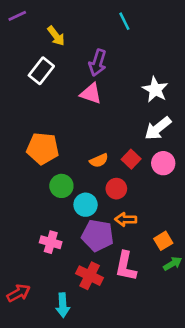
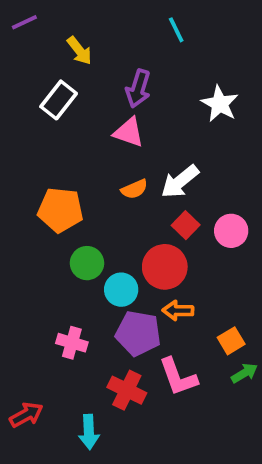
white star: (155, 90) -> (220, 104), moved
white arrow: (158, 128) -> (180, 182), moved
orange semicircle: (99, 160) -> (134, 189), moved
red circle: (116, 189) -> (165, 267), size x1.5
pink L-shape: (126, 266) -> (178, 377), turned -32

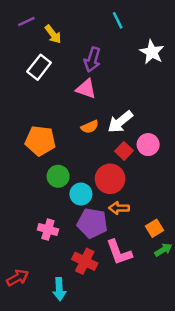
purple line: (24, 22) -> (26, 22), moved
white star: (220, 104) -> (152, 52), moved
pink circle: (231, 231) -> (148, 145), moved

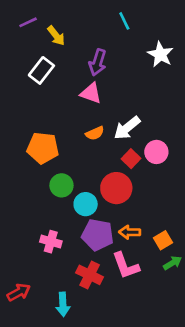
orange arrow: (119, 208) -> (130, 232), moved

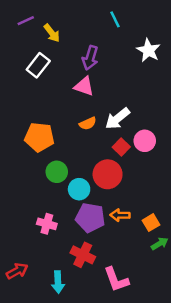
pink L-shape: (126, 266) -> (116, 280), moved

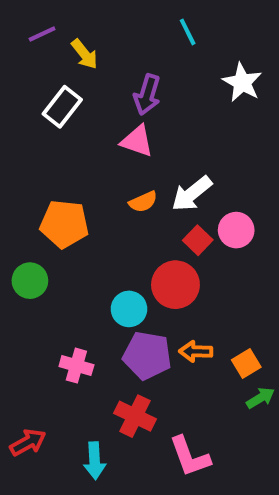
green circle: (57, 172) -> (30, 281), moved

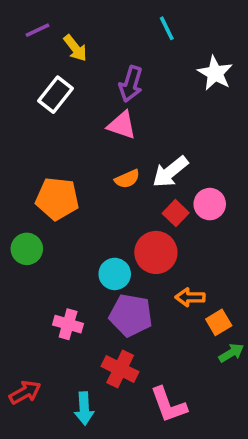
orange arrow: (196, 351) -> (190, 297), moved

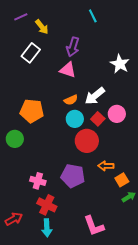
white star: (215, 73) -> (120, 64), moved
cyan circle: (115, 274) -> (75, 119), moved
red cross: (120, 369) -> (47, 205), moved

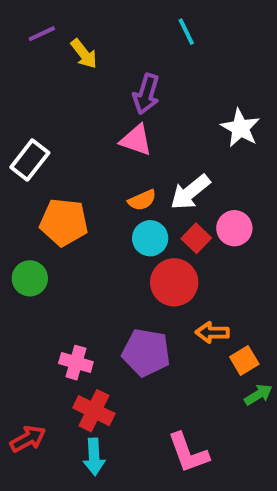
white rectangle: (31, 53) -> (30, 160), moved

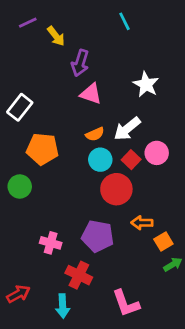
purple arrow: (146, 94) -> (80, 63), moved
white star: (240, 128) -> (146, 84), moved
red cross: (94, 411) -> (79, 275), moved

